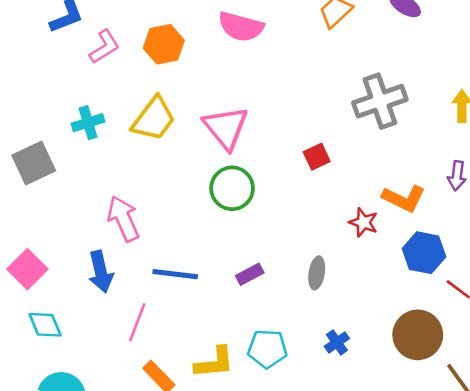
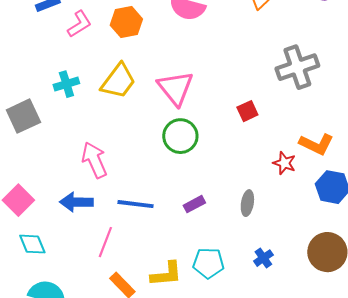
blue arrow: (101, 272) -> (76, 202), turned 104

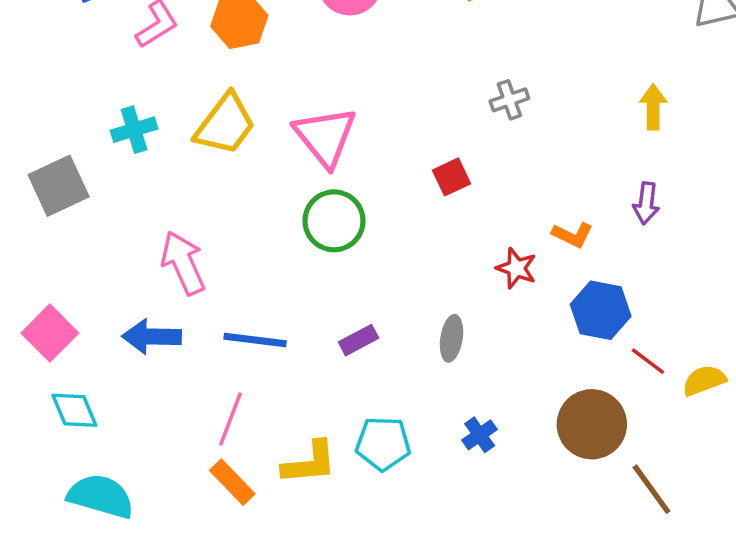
gray cross: (297, 67) -> (509, 100), moved, size x0.5
orange L-shape: (316, 144) -> (573, 235), size x0.7
pink line: (105, 242) -> (231, 419), moved

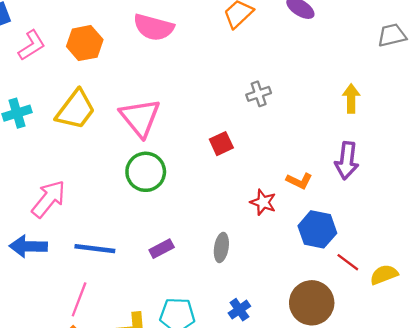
purple arrow: (646, 203) -> (347, 161), size x1.4
pink arrow: (183, 263) -> (49, 199), turned 63

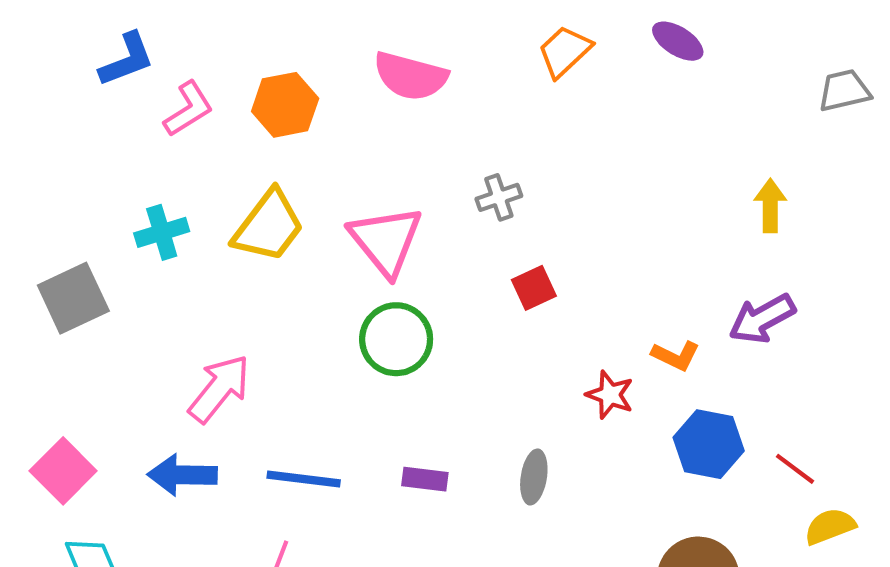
gray cross: (259, 94) -> (499, 197), moved
purple arrow: (347, 161) -> (762, 319), turned 54
purple rectangle: (162, 249) -> (425, 479), turned 35
red line: (348, 262) -> (795, 469), moved

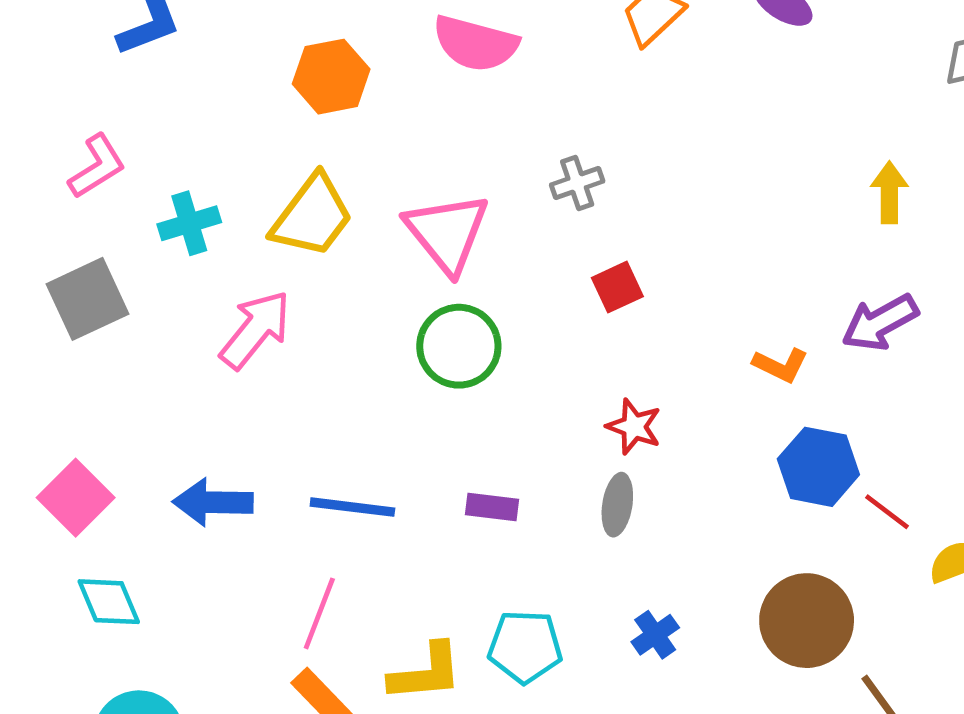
pink L-shape: (188, 109) -> (97, 166), moved
pink arrow: (219, 389) -> (255, 330), moved
red star: (610, 395) -> (634, 427), moved
red line: (795, 469) -> (887, 512), moved

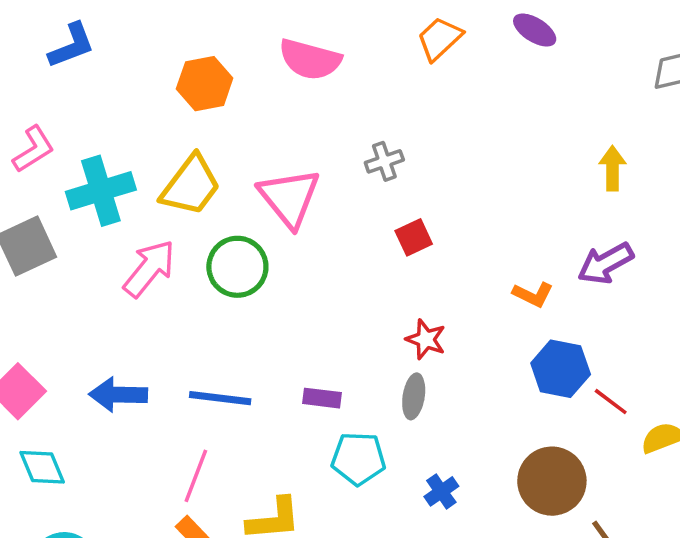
cyan cross: (189, 223) -> (101, 191), size x1.5
green circle: (459, 346) -> (237, 267), moved
cyan pentagon: (525, 647) -> (358, 459), moved

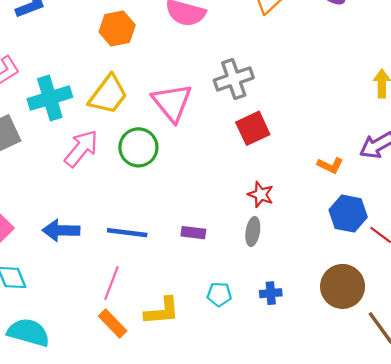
gray cross: (384, 161) -> (234, 79), size x1.6
red square: (414, 237) -> (253, 128), size x1.4
cyan pentagon: (358, 459) -> (219, 294), moved, size x0.7
blue cross: (441, 491) -> (271, 293), turned 30

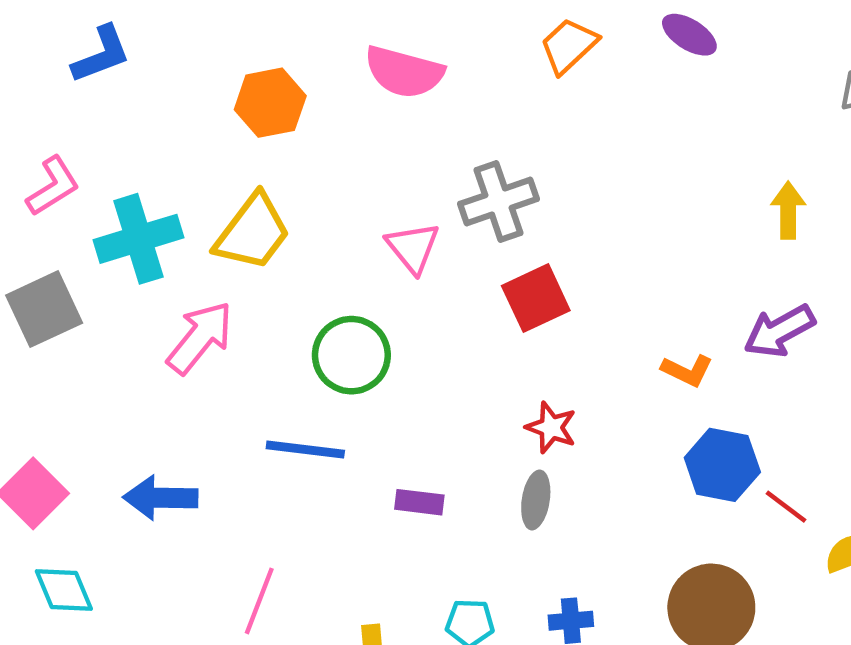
pink triangle: (172, 103) -> (413, 248), moved, size x0.7
green circle: (138, 147) -> (351, 355), moved
blue line: (127, 233) -> (305, 449), moved

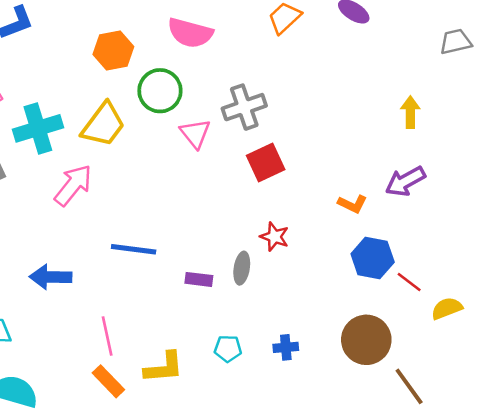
green circle: (351, 355) -> (160, 91), moved
gray ellipse: (536, 500) -> (242, 268), moved
pink line: (259, 601) -> (107, 336), turned -33

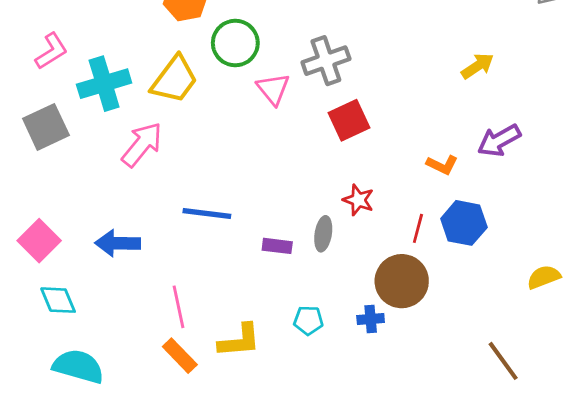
yellow arrow: (410, 112) -> (477, 66), moved, turned 56
red line: (409, 282) -> (418, 228), moved, turned 68
brown circle: (366, 340) -> (402, 281), moved

